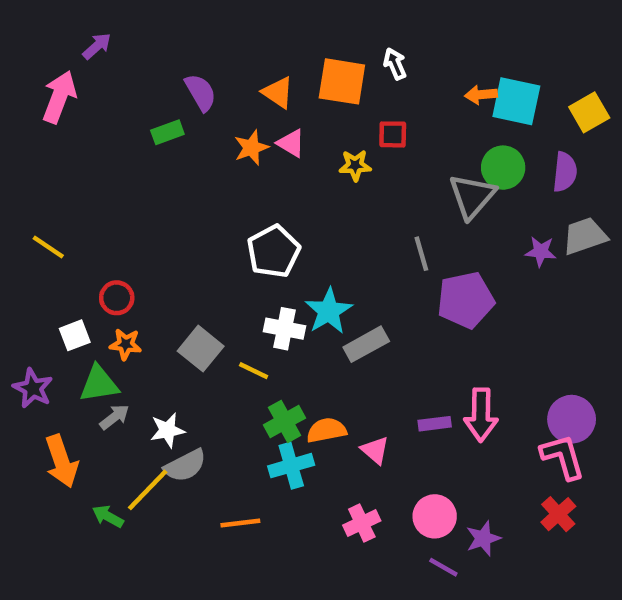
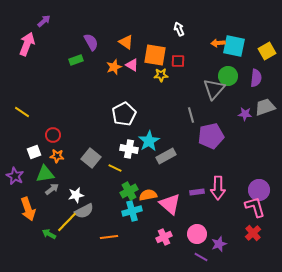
orange square: (342, 81) -> (155, 55), moved
pink triangle: (375, 450) -> (170, 204), size x1.6

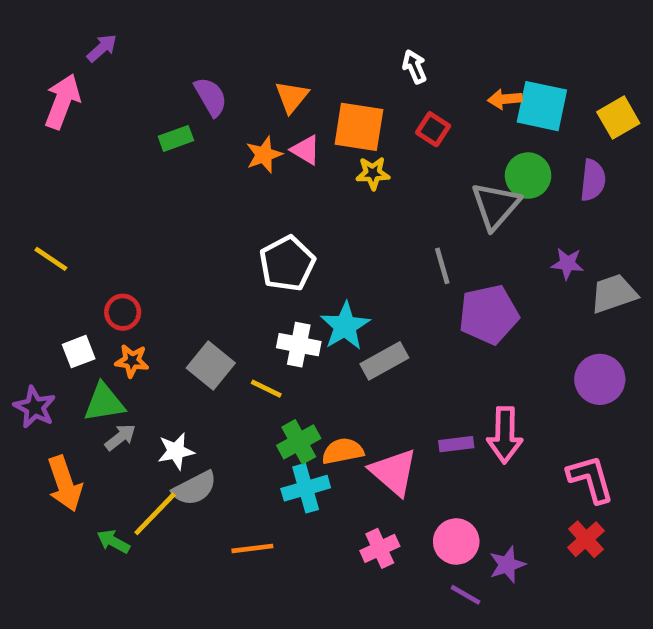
orange triangle: (126, 42) -> (292, 97), turned 35
red square: (178, 61) -> (433, 129), moved, turned 32
gray trapezoid: (265, 107) -> (614, 294), moved
purple circle: (259, 190) -> (600, 379), moved

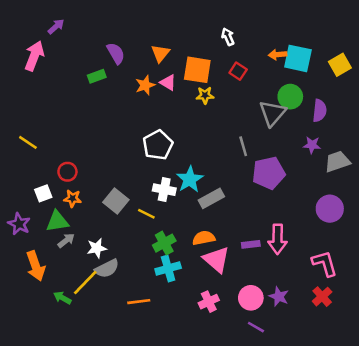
purple semicircle: (593, 180) -> (320, 111), moved
orange semicircle: (343, 451) -> (204, 238), moved
purple star: (507, 565) -> (279, 297), moved, turned -30

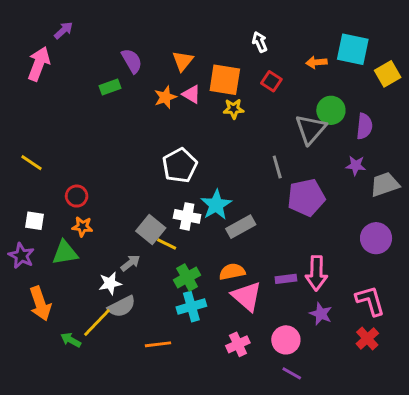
cyan square: (298, 58) -> (353, 49), moved
white square: (43, 193) -> (34, 221), moved, turned 30
gray square: (116, 201) -> (151, 229), moved
gray arrow: (66, 240) -> (130, 263), moved
purple star: (279, 297) -> (321, 314), moved

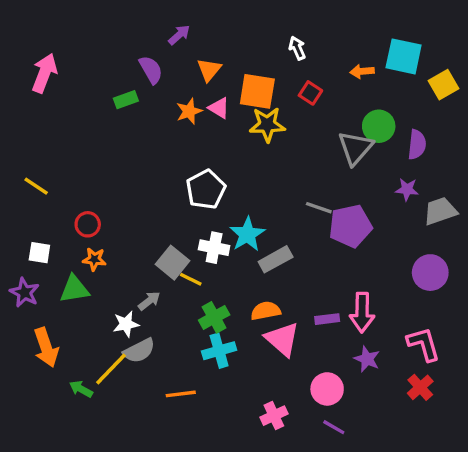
purple arrow: (64, 30) -> (179, 35), moved
yellow star: (234, 109) -> (267, 125), size x1.5
gray line: (277, 167) -> (319, 208), moved, turned -55
pink cross: (238, 344) -> (274, 416), moved

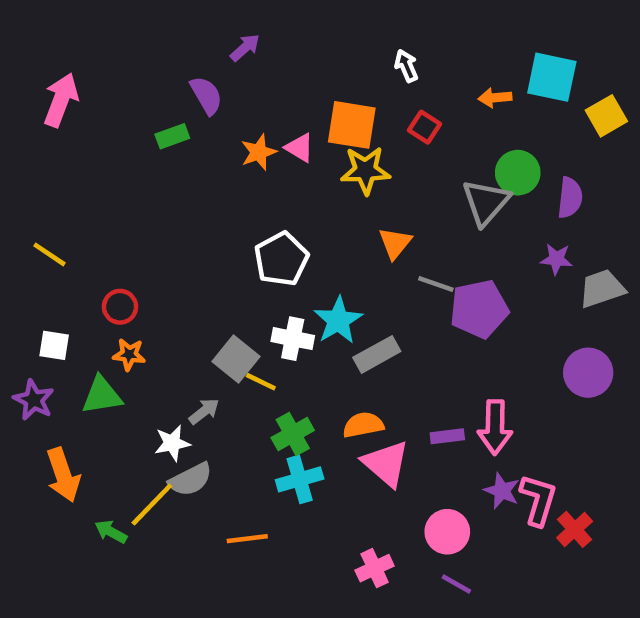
orange triangle: (209, 70) -> (395, 243), moved
pink L-shape: (424, 344) -> (538, 500), moved, turned 33

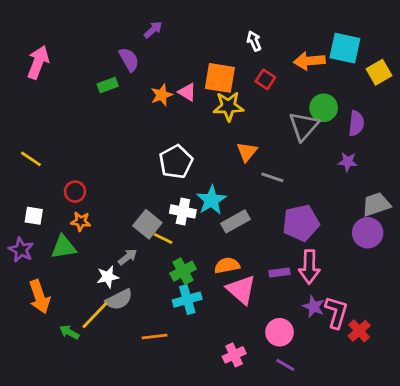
orange arrow: (495, 98) -> (309, 61), size x1.5
gray trapezoid: (602, 289) -> (376, 204), moved
purple pentagon: (479, 309) -> (301, 223), moved

